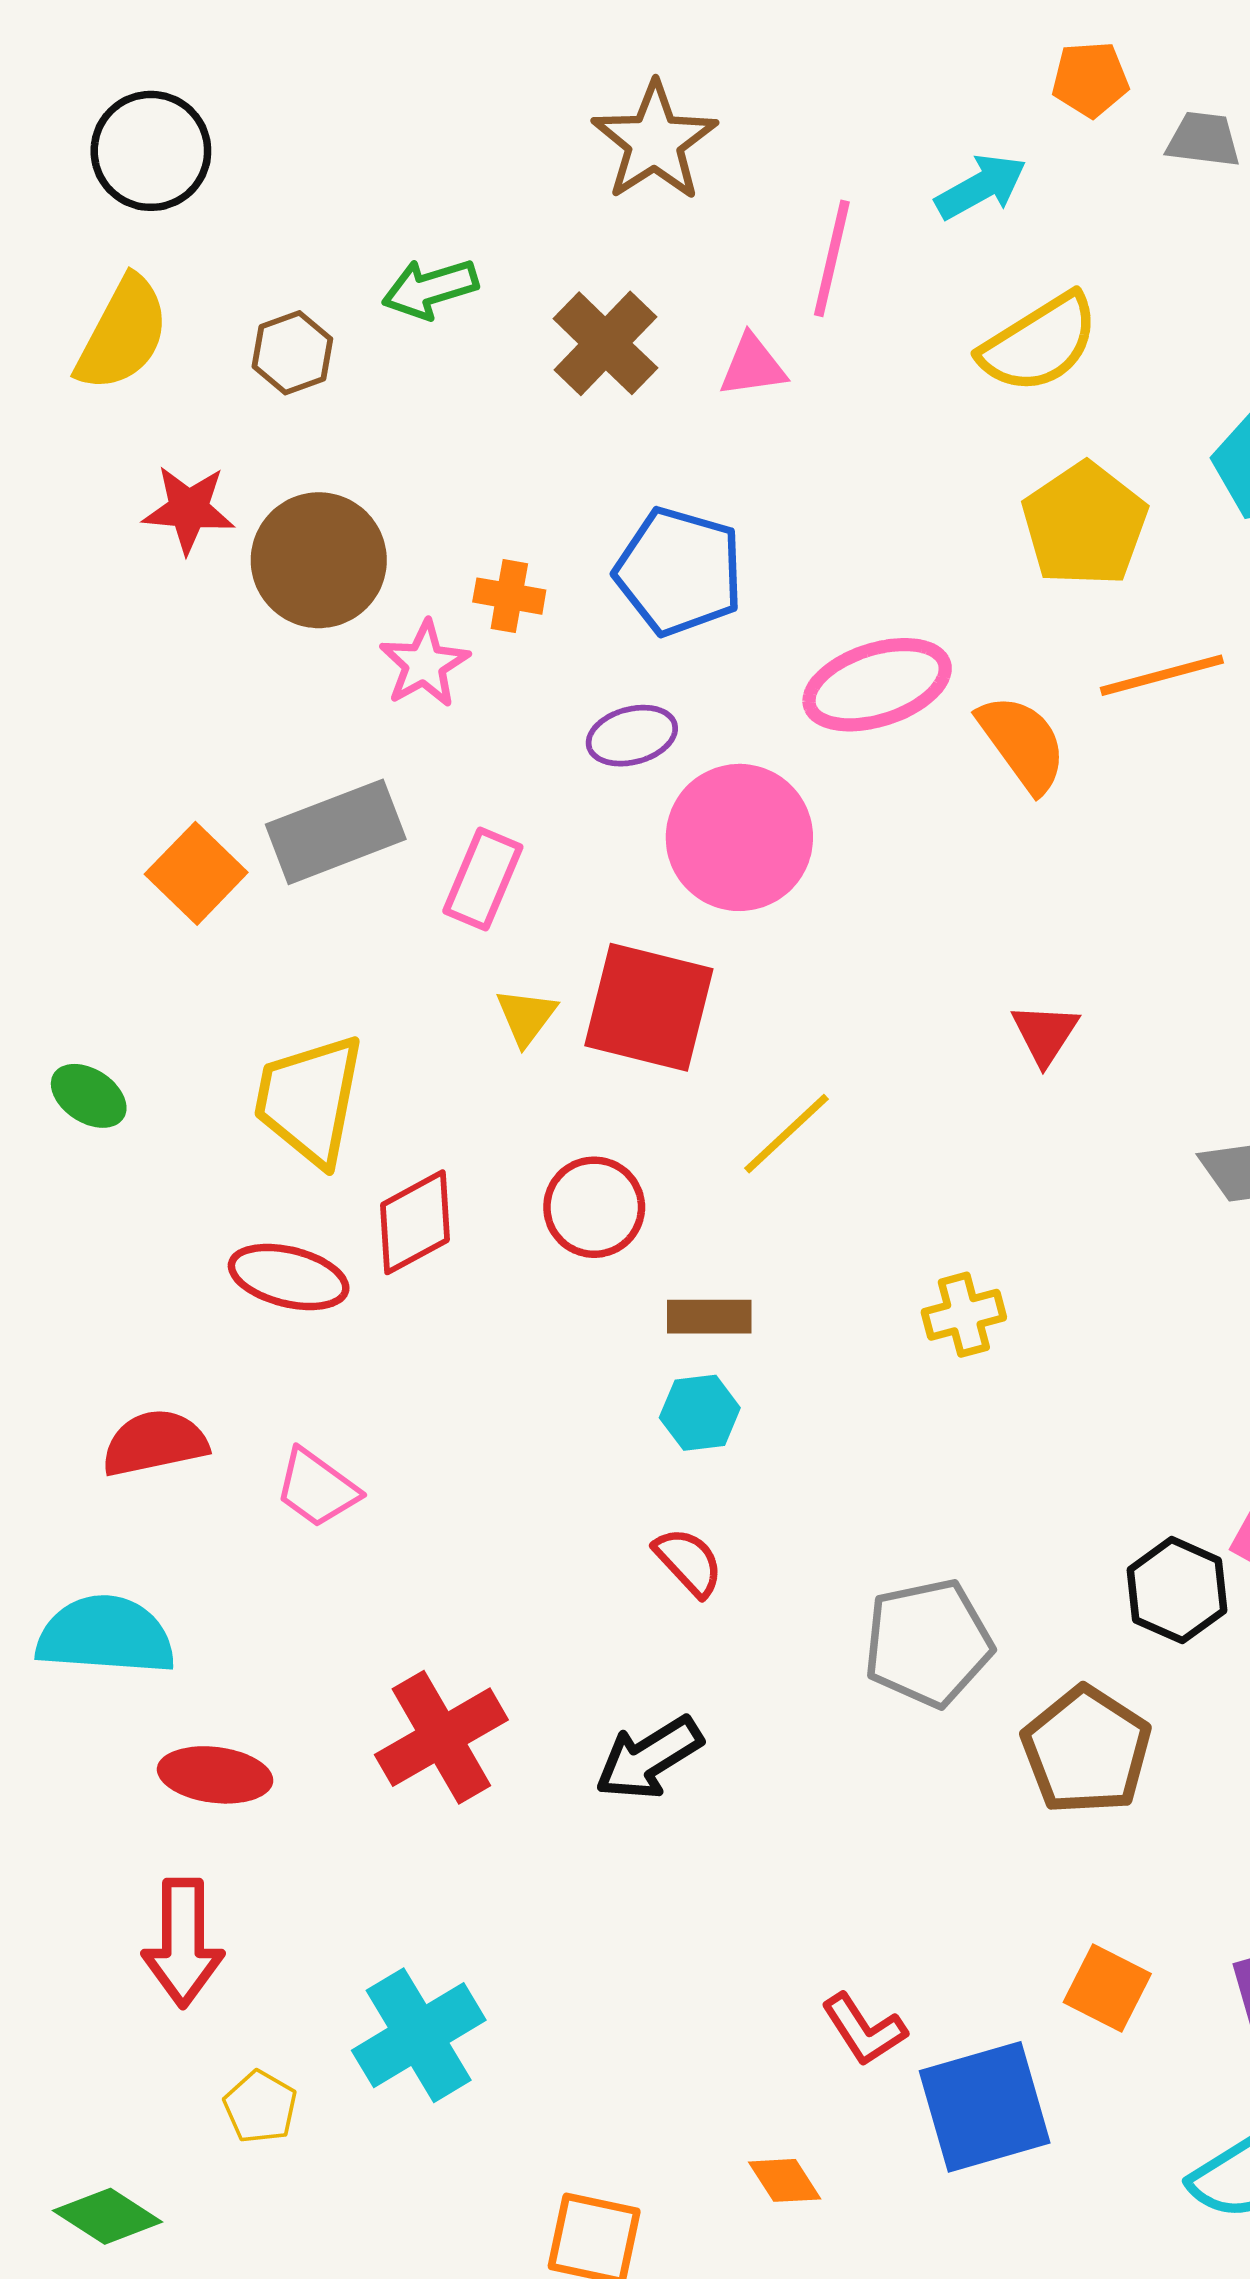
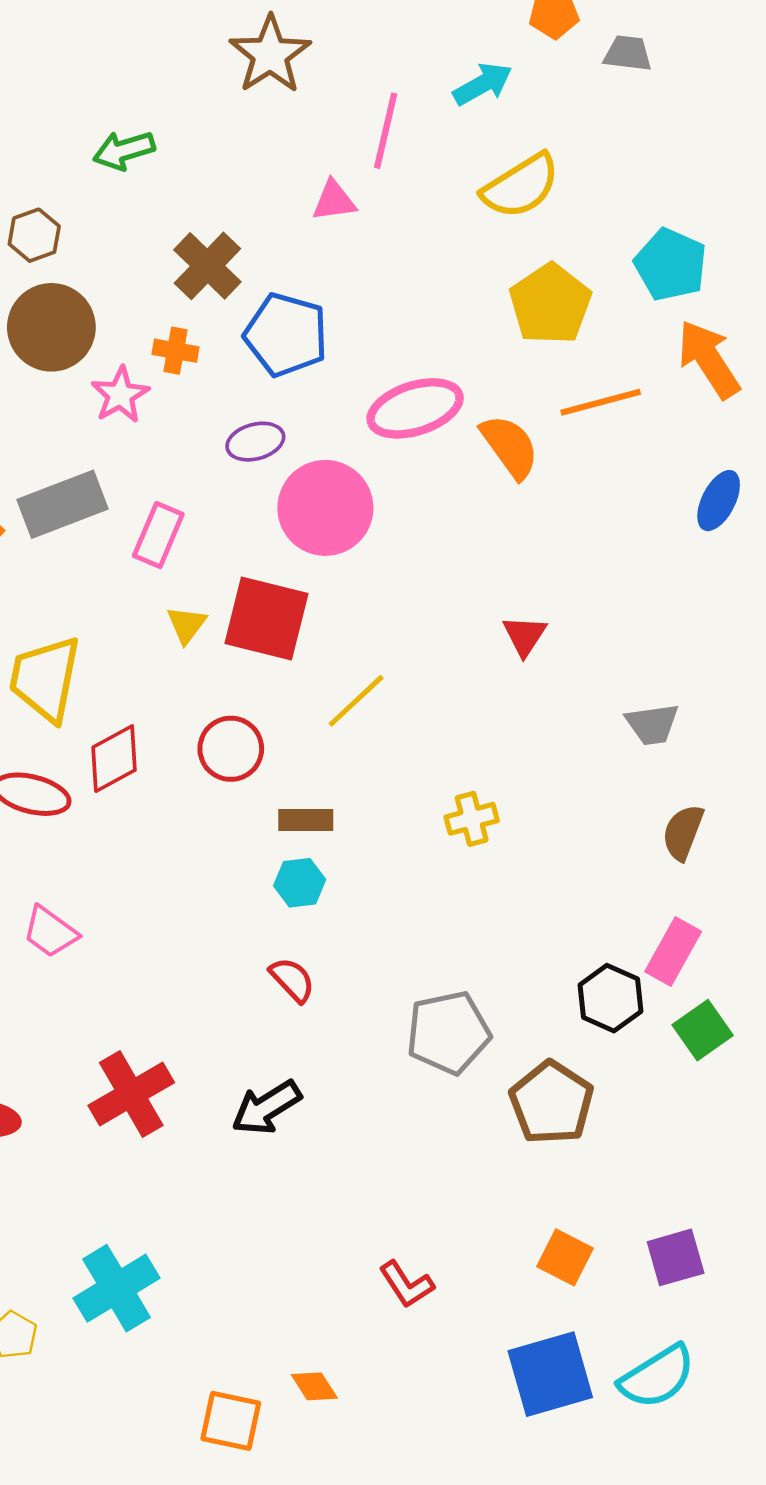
brown cross: (605, 343) -> (207, 266), moved
brown hexagon: (292, 353) -> (34, 235), moved
blue square: (985, 2107) -> (550, 1374), moved
orange diamond: (785, 2180) -> (314, 1386), moved

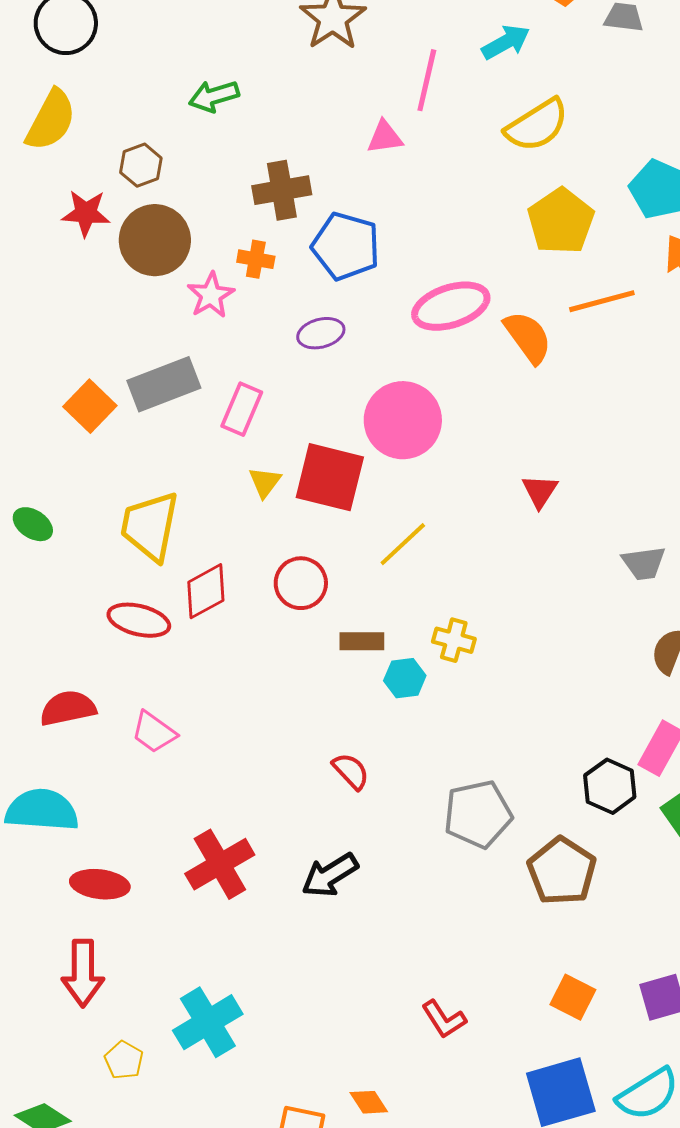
brown cross: (207, 266) -> (282, 190), turned 36
pink circle: (325, 508) -> (403, 420), moved
yellow cross: (472, 819) -> (454, 640), moved, turned 30
cyan hexagon: (300, 883) -> (405, 678), moved

